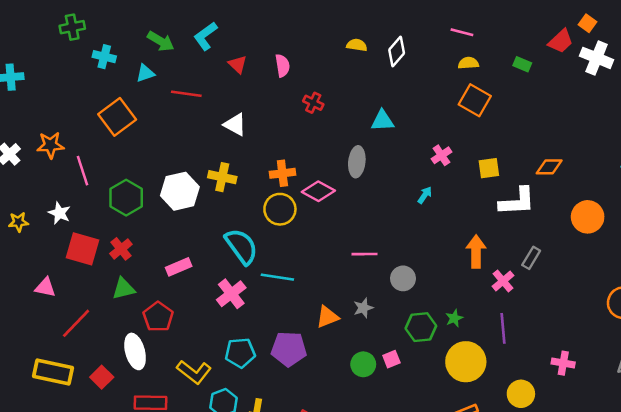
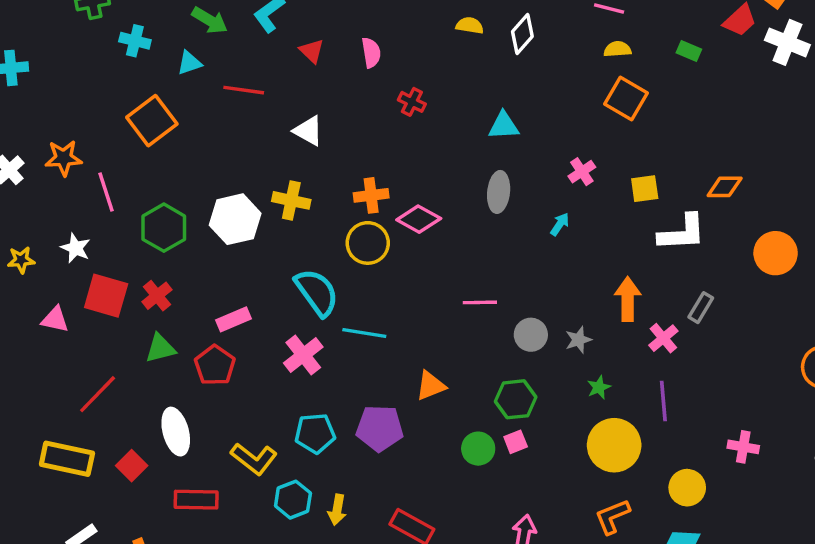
gray ellipse: (357, 162) -> (499, 192), moved
pink triangle: (45, 287) -> (55, 319), moved
gray star: (363, 308) -> (578, 340), moved
red pentagon: (158, 317) -> (215, 365), moved
green hexagon: (421, 327) -> (516, 399), moved

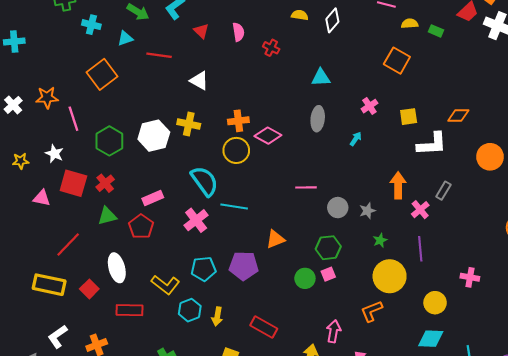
yellow semicircle: (618, 49) -> (410, 24), moved
red cross: (412, 102) -> (271, 48), moved
orange L-shape: (612, 517) -> (372, 311), moved

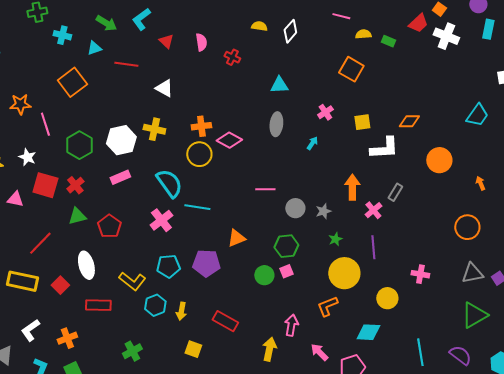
pink rectangle: (153, 198) -> (120, 177), moved
cyan diamond: (431, 339) -> (368, 332), moved

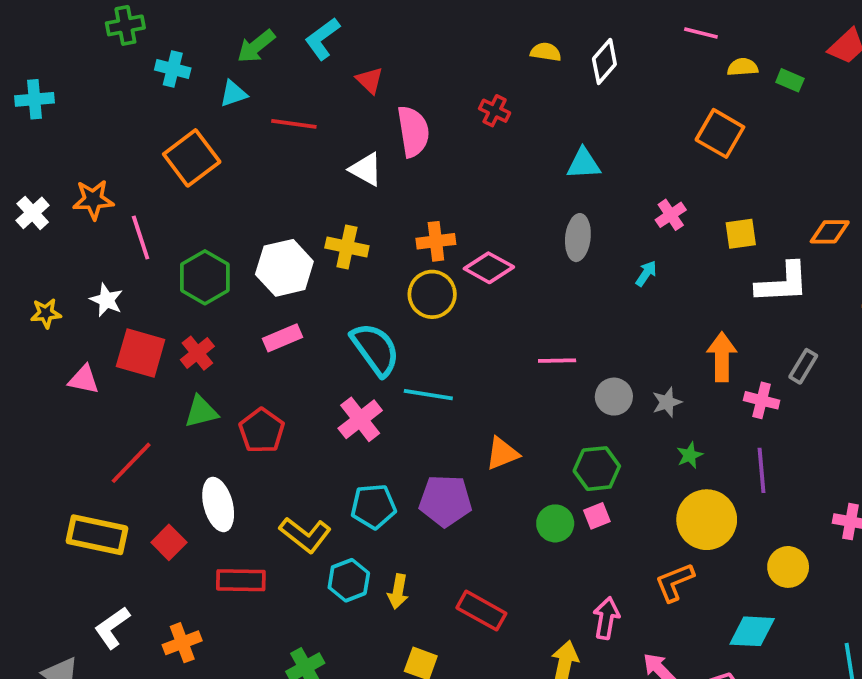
green arrow: (106, 23) -> (256, 46), turned 110
pink semicircle: (201, 42) -> (413, 131), moved, size x1.5
pink cross: (373, 210) -> (762, 400), turned -36

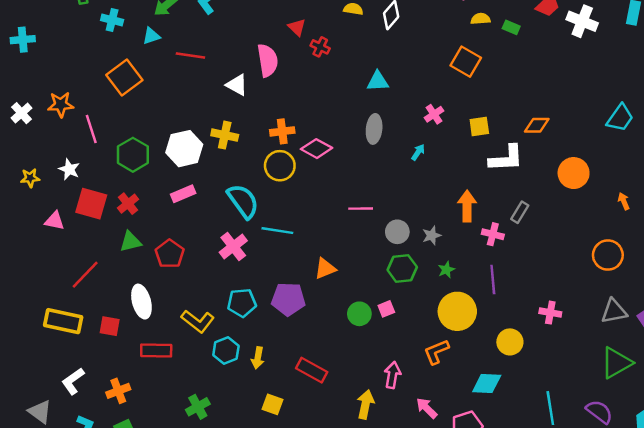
red triangle: (370, 80) -> (297, 27), moved
green hexagon: (597, 469) -> (402, 268), moved
red square: (169, 542) -> (110, 326), turned -35

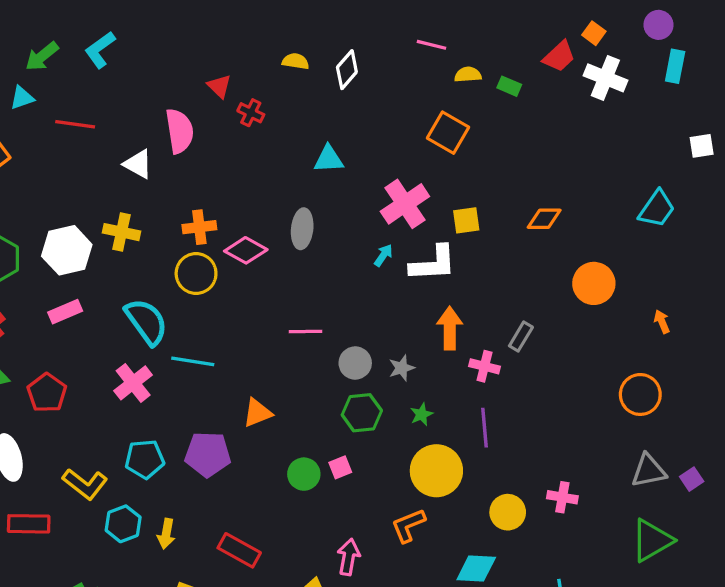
pink cross: (434, 114) -> (405, 204), size x1.8
gray ellipse: (374, 129) -> (302, 229), moved
white L-shape: (506, 158) -> (433, 264), moved
pink cross: (550, 313) -> (562, 497), moved

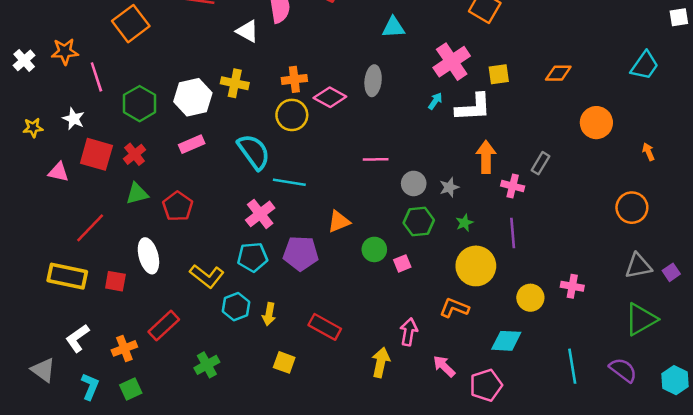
pink cross: (133, 383) -> (260, 214), moved
green circle: (304, 474) -> (374, 249), moved
red rectangle: (29, 524) -> (164, 326), moved, turned -44
orange L-shape: (408, 525) -> (454, 308), turned 44

